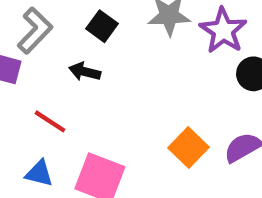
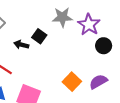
black square: (102, 26) -> (39, 36), moved

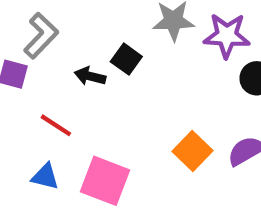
purple star: (89, 25) -> (227, 36), turned -30

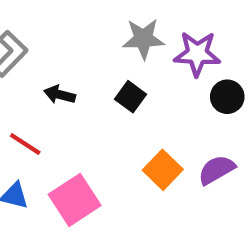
black square: (126, 59) -> (131, 97), moved
pink square: (105, 181) -> (75, 200), turned 36

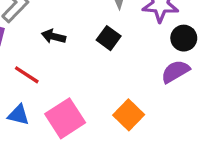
orange square: (163, 170) -> (129, 115), moved
purple semicircle: (216, 170) -> (175, 71), moved

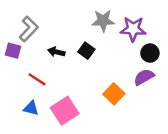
black square: (109, 38) -> (86, 51), moved
orange square: (129, 115) -> (114, 94), moved

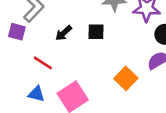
black square: (86, 51) -> (96, 32), turned -35
black arrow: (56, 52) -> (64, 33), turned -56

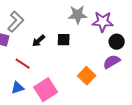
blue triangle: (36, 94) -> (18, 88), turned -32

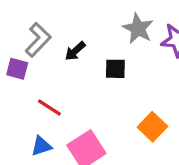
gray star: (78, 15) -> (138, 29), turned 30
black arrow: (39, 41) -> (75, 51), moved

